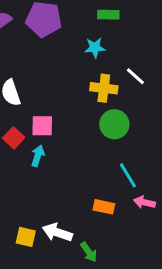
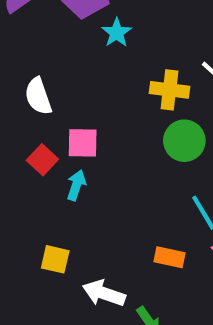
cyan star: (95, 48) -> (117, 33), moved, turned -30
yellow square: (26, 237) -> (55, 259), moved

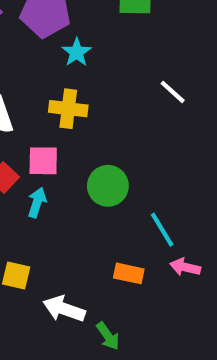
yellow cross: (170, 90) -> (68, 109), moved
green circle: (184, 141) -> (108, 186), moved

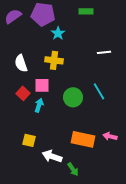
white line: (173, 92) -> (104, 52), turned -48
cyan line: (162, 230) -> (99, 91), moved
orange rectangle: (129, 273) -> (83, 139), size x1.6

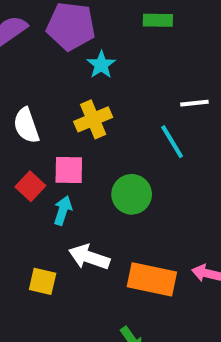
yellow cross: (54, 60) -> (93, 119), turned -30
cyan line: (99, 91) -> (172, 142), moved
white arrow: (52, 156) -> (89, 257), moved

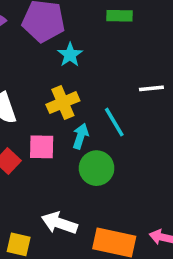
cyan line: (172, 142) -> (114, 122), moved
cyan arrow: (63, 211) -> (81, 136), moved

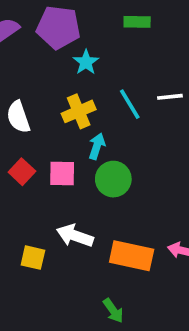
cyan line: (114, 122) -> (130, 104), moved
pink square: (42, 147) -> (62, 174), moved

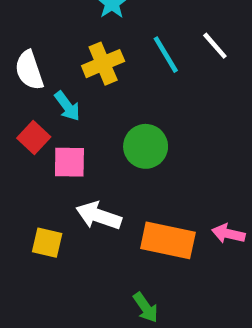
white line: (170, 97) -> (215, 46), turned 55
cyan arrow: (97, 146) -> (67, 106), moved, turned 125
pink square: (62, 174) -> (69, 162), moved

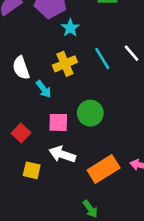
red square: (34, 137) -> (21, 133), moved
pink square: (69, 162) -> (58, 122), moved
orange rectangle: (168, 240) -> (104, 169), turned -44

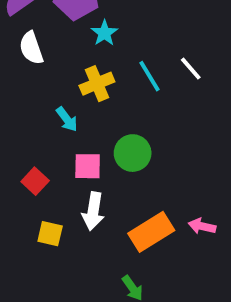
white semicircle: (21, 68) -> (31, 48), moved
white arrow: (62, 154) -> (93, 211), turned -100

